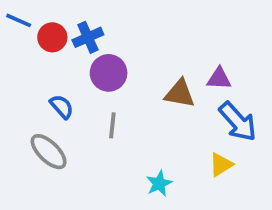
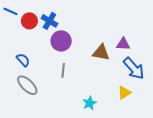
blue cross: (88, 37) -> (49, 21), turned -35
blue semicircle: (62, 107) -> (23, 60), moved

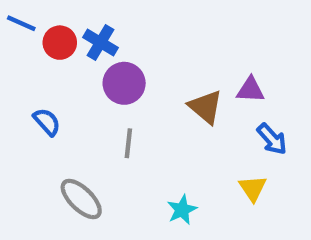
brown triangle: (101, 53) -> (206, 107), turned 30
blue arrow: (134, 68) -> (272, 139), size x0.7
gray ellipse: (27, 85) -> (81, 199), moved
yellow triangle: (124, 93) -> (253, 188), turned -32

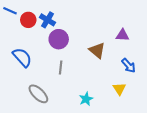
purple triangle: (251, 90) -> (122, 35), moved
blue semicircle: (47, 122) -> (22, 57), size x1.5

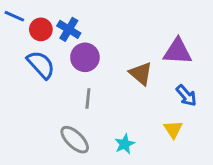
purple triangle: (122, 35) -> (178, 51), size x1.5
blue semicircle: (22, 57) -> (41, 65), moved
gray ellipse: (38, 94) -> (75, 140), moved

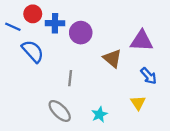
blue line: (14, 16) -> (13, 27), moved
red circle: (41, 29) -> (33, 14), moved
blue cross: (69, 29) -> (55, 23), turned -30
purple circle: (85, 57) -> (81, 33), moved

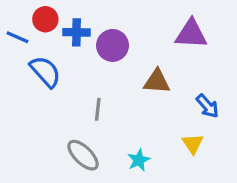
purple triangle: (142, 41) -> (191, 34), moved
brown triangle: (112, 58) -> (157, 81), turned -36

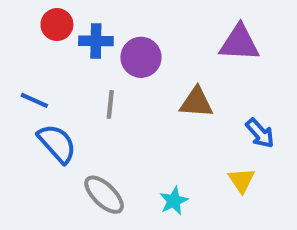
blue line: (18, 37) -> (34, 100), moved
blue semicircle: (45, 72) -> (57, 143), moved
gray line: (98, 109) -> (110, 104), moved

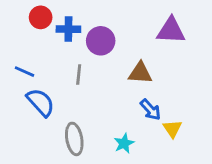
blue arrow: (260, 133) -> (150, 110), moved
gray ellipse: (104, 195) -> (74, 139), turned 36

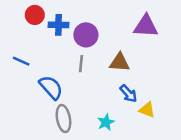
gray line: (79, 74) -> (81, 64), moved
blue semicircle: (41, 102) -> (51, 87), moved
yellow triangle: (172, 129) -> (147, 110), turned -35

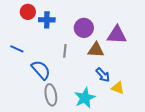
purple triangle: (146, 26) -> (117, 35), moved
purple circle: (86, 35) -> (84, 28), moved
cyan star: (106, 122) -> (85, 98), size x1.5

